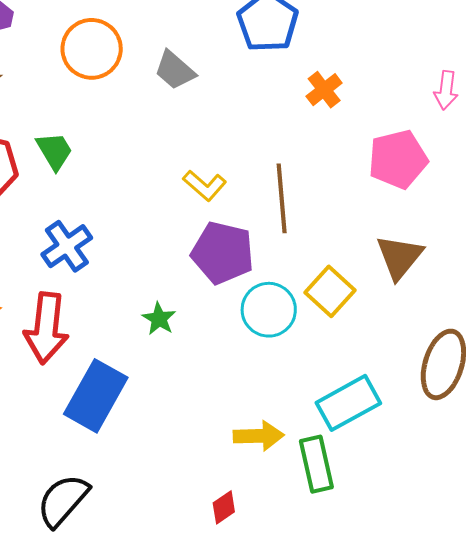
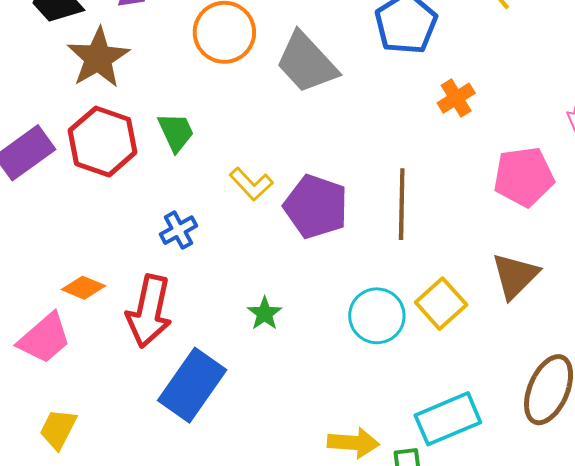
gray trapezoid: (175, 70) -> (307, 63), size x1.5
yellow L-shape: (205, 185) -> (251, 184), moved
blue cross: (67, 246) -> (178, 230), size x0.7
purple pentagon: (223, 253) -> (316, 206), moved

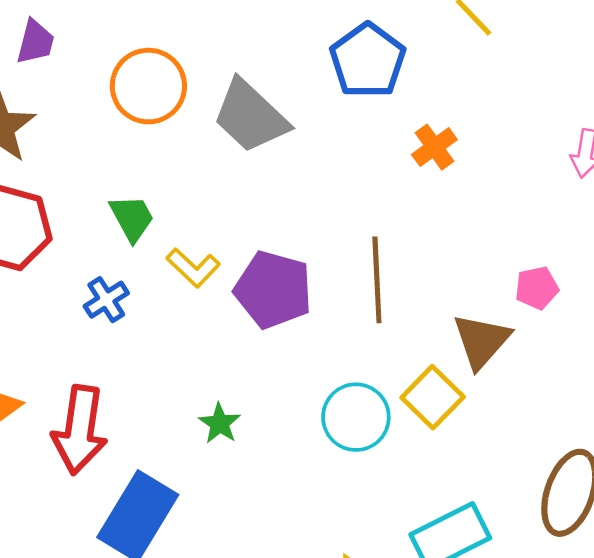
green trapezoid: (176, 132) -> (132, 218), moved
pink pentagon: (524, 177) -> (537, 288), moved, size x0.6
blue cross: (178, 230) -> (106, 300), moved
brown triangle: (515, 276) -> (481, 341), moved

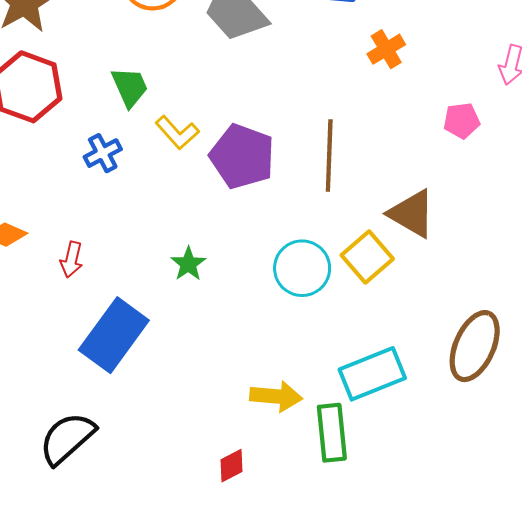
pink pentagon: (537, 288) -> (462, 121), moved
brown triangle: (481, 341) -> (412, 214), turned -46
red arrow: (80, 430) -> (72, 260), size x0.5

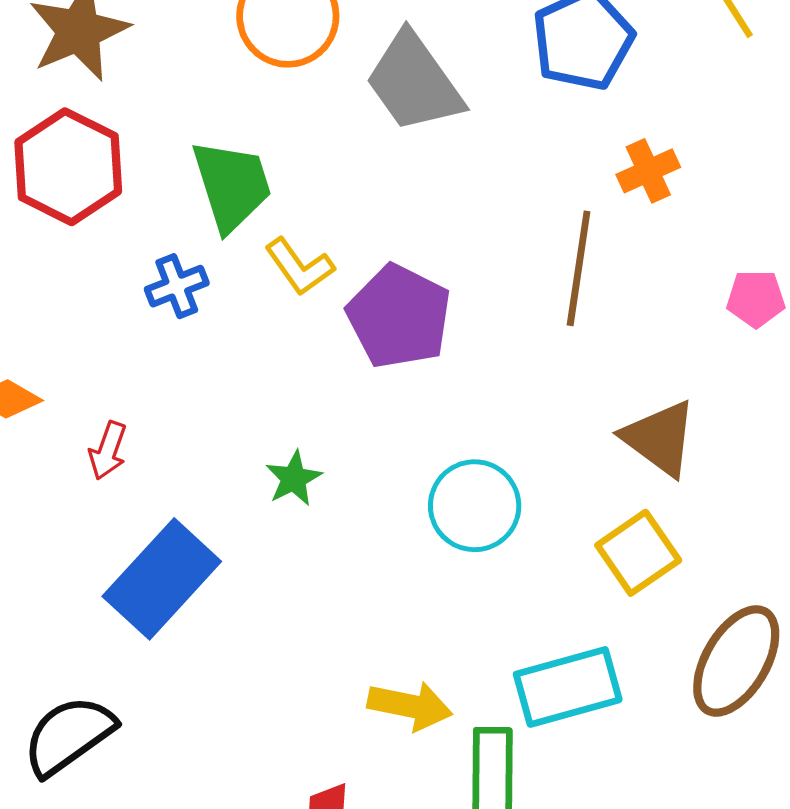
green trapezoid: (130, 87) -> (232, 185), size x1.4
brown line: (329, 156) -> (579, 268), moved
yellow square: (367, 257) -> (638, 553), moved

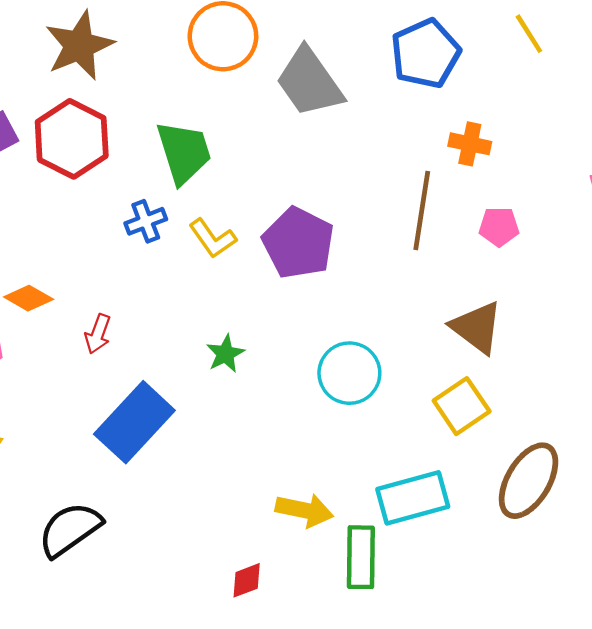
orange cross: (648, 171) -> (470, 144), turned 36
yellow L-shape: (299, 267) -> (213, 238), moved
pink pentagon: (756, 299) -> (499, 227), moved

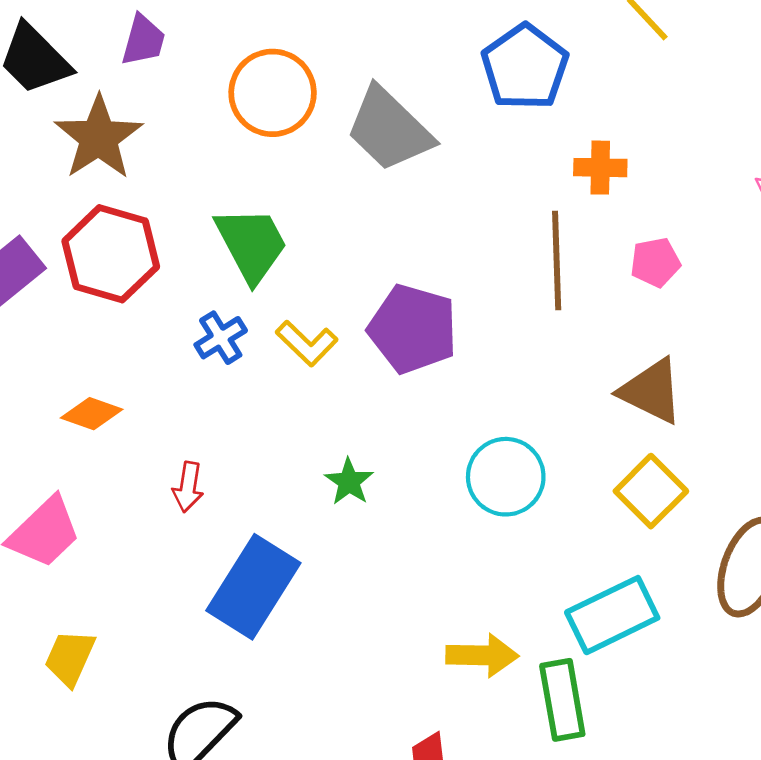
orange diamond: (29, 298) -> (92, 414), moved

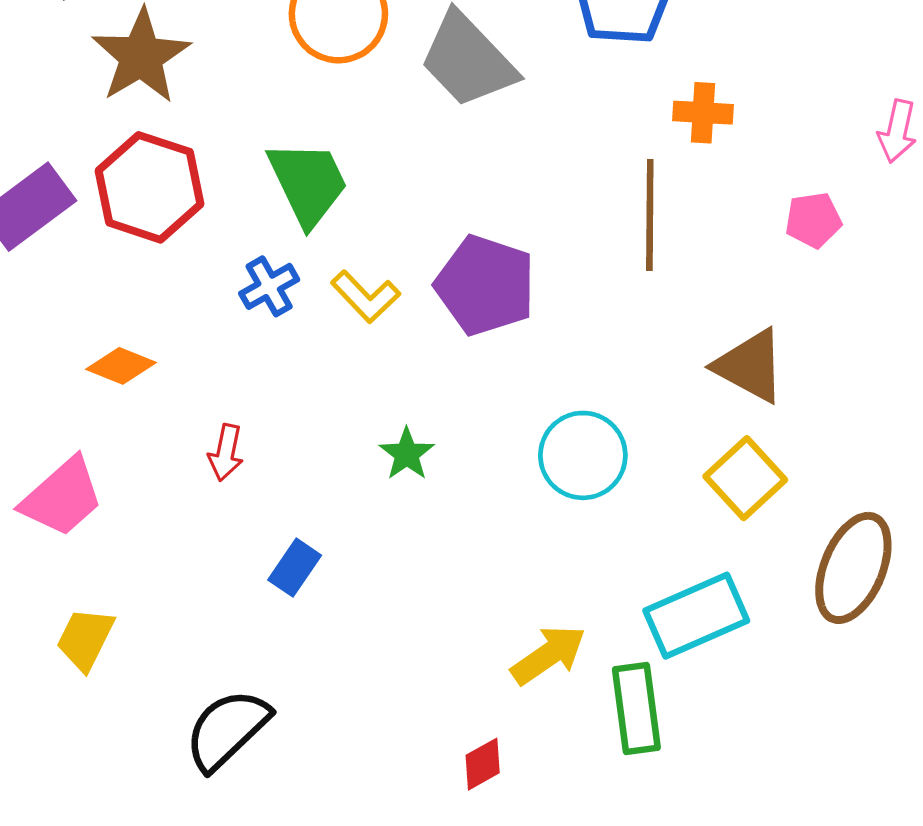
pink pentagon: (655, 262) -> (813, 220), moved
blue rectangle: (253, 587) -> (295, 568), size x0.5
yellow arrow: (482, 655) -> (548, 655), turned -38

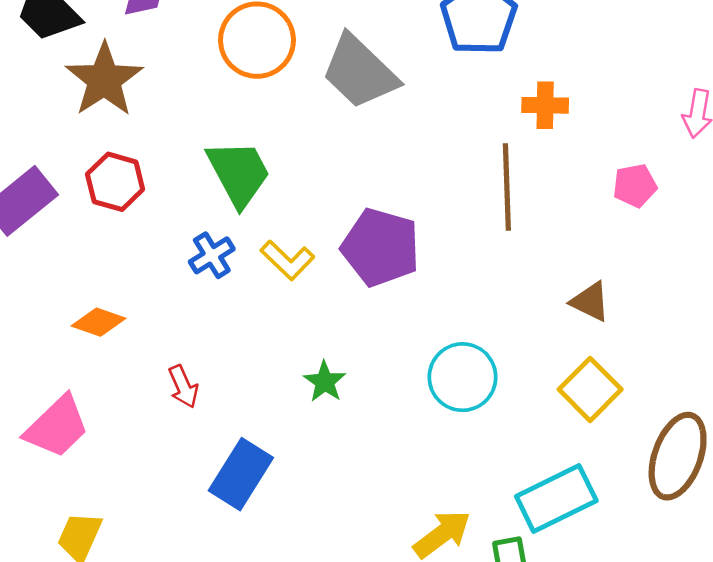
red hexagon: (150, 187) -> (115, 182), size x0.7
brown triangle: (750, 366) -> (590, 302), size x0.7
red arrow: (226, 453) -> (183, 387), turned -33
blue rectangle: (295, 568) -> (241, 474), size x1.6

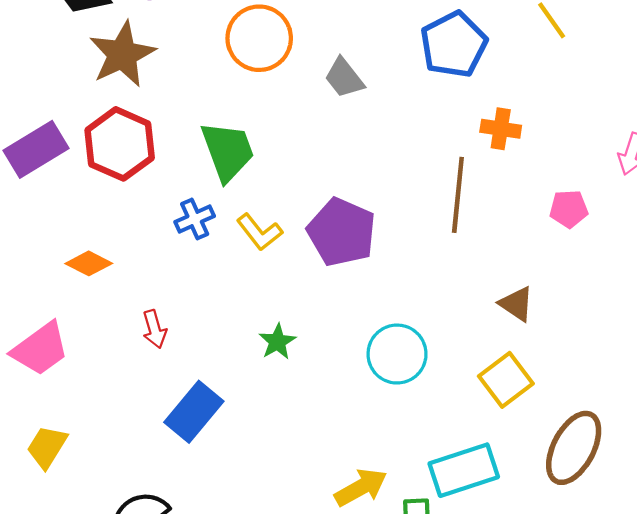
gray trapezoid: (360, 72) -> (344, 78), size x0.6
red hexagon: (115, 182) -> (120, 144), size x1.4

